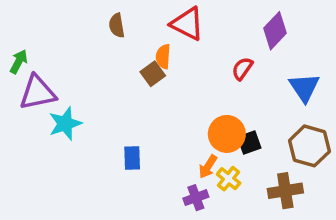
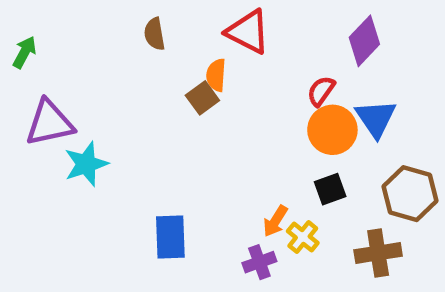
green arrow: (19, 62) -> (24, 52), moved
blue triangle: (304, 87) -> (376, 118), moved
orange circle: (227, 134) -> (332, 130), moved
blue rectangle: (132, 158) -> (170, 237), moved, size x1.4

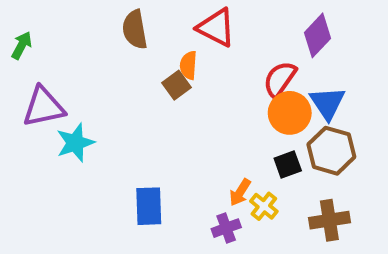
brown semicircle: (154, 34) -> (135, 30), size x1.4
red semicircle: (321, 91) -> (280, 79), size x1.4
brown hexagon: (410, 194) -> (331, 151), moved

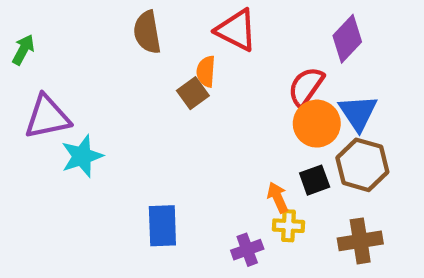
orange arrow: (240, 192) -> (278, 197), moved, turned 124
yellow cross: (264, 206) -> (288, 226), turned -36

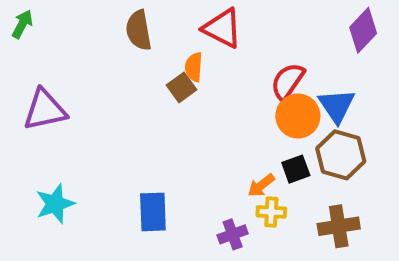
purple diamond: (347, 39) -> (363, 30), moved
green arrow: (23, 50) -> (22, 24), moved
cyan star: (82, 156) -> (55, 204), moved
orange arrow: (278, 197) -> (261, 185), turned -104

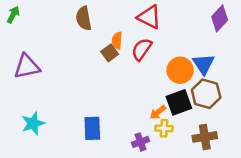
red triangle: (222, 28) -> (149, 17), moved
red semicircle: (288, 81) -> (142, 49), moved
black square: (296, 169) -> (179, 102), size x1.5

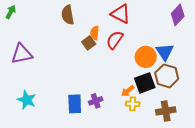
cyan star: (33, 123) -> (27, 100), turned -30
purple cross: (141, 142) -> (96, 101), moved

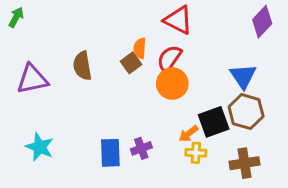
brown semicircle: (68, 15) -> (82, 66), moved
orange circle: (146, 57) -> (172, 84), moved

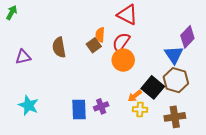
purple diamond: (262, 22) -> (187, 37), moved
purple triangle: (32, 79) -> (23, 57), size x0.7
black square: (214, 122) -> (153, 87), turned -30

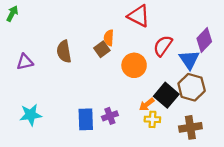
red semicircle: (121, 42) -> (163, 46), moved
cyan star: (28, 105) -> (31, 115), turned -30

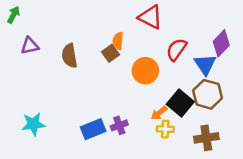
purple triangle: (25, 62) -> (30, 46), moved
blue rectangle: (86, 119) -> (93, 129), turned 70

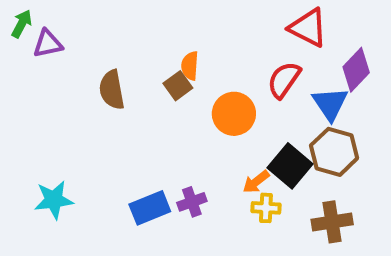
red triangle: (150, 17) -> (308, 28), moved
purple triangle: (30, 46) -> (48, 44), moved

